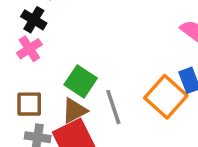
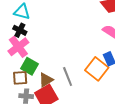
pink cross: (29, 49) -> (18, 47), size x1.5
green square: (81, 81) -> (30, 66), moved

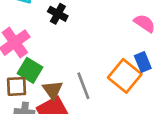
black cross: (20, 30) -> (58, 14), moved
brown triangle: (46, 80) -> (53, 90), turned -35

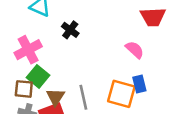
pink semicircle: (145, 23) -> (135, 50), moved
orange square: (125, 76) -> (121, 94), turned -32

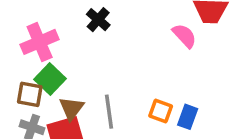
pink semicircle: (135, 50) -> (184, 36), moved
blue rectangle: (139, 84) -> (188, 117), moved, turned 30
orange square: (121, 94) -> (161, 111), size x0.6

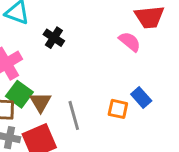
brown triangle: (72, 108) -> (40, 102), moved
blue rectangle: (188, 117) -> (141, 98), moved, turned -54

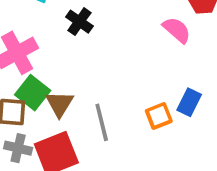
blue rectangle: (141, 98) -> (189, 102), turned 66
orange square: (118, 109) -> (159, 116), turned -36

